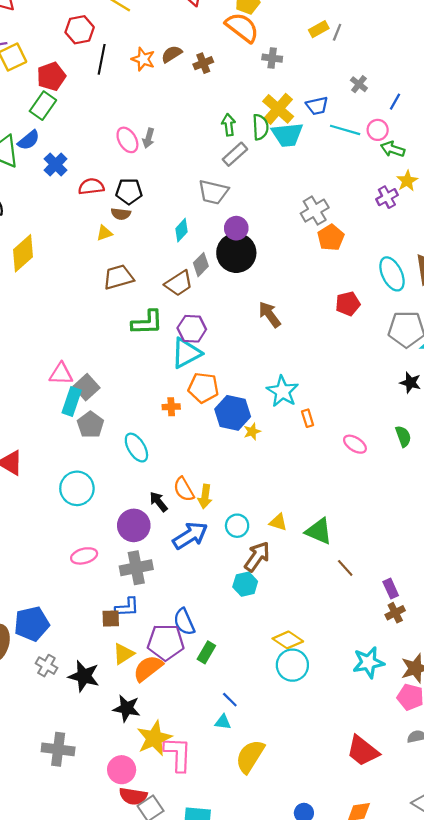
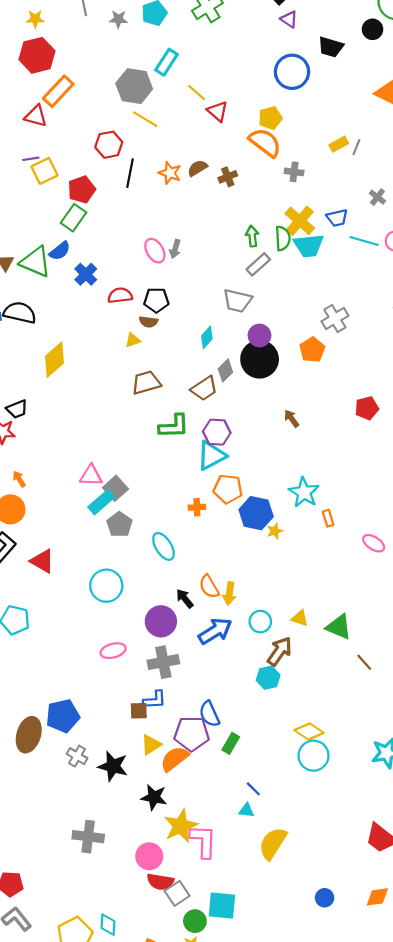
orange pentagon: (331, 238) -> (312, 350), moved
brown arrow: (270, 315) -> (292, 419), size x0.7
cyan rectangle: (72, 402) -> (101, 502), turned 30

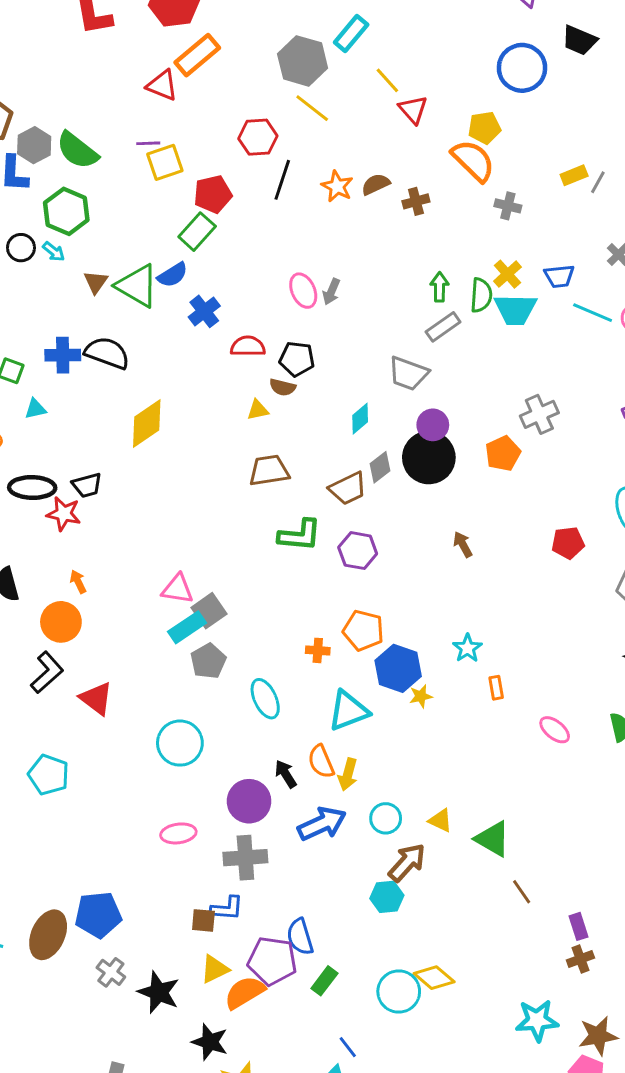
yellow cross: (300, 221) -> (507, 274), size x0.7
cyan triangle: (211, 456) -> (348, 711), moved
cyan star: (304, 492) -> (467, 648), size x0.7
cyan circle: (313, 756) -> (399, 992), moved

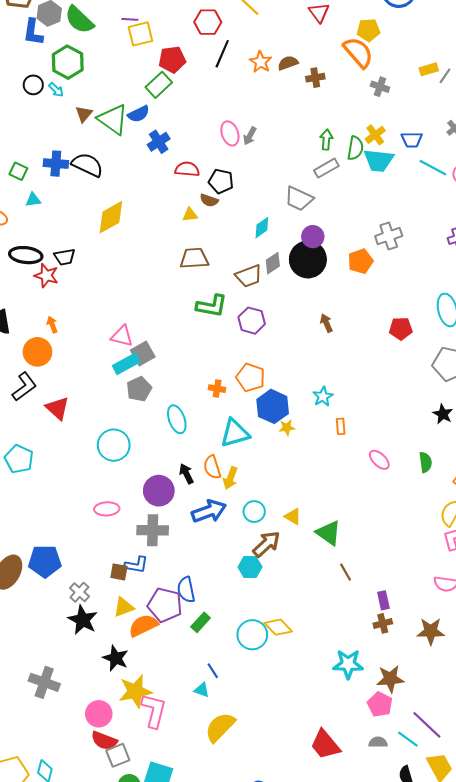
gray cross: (111, 972) -> (79, 592), moved

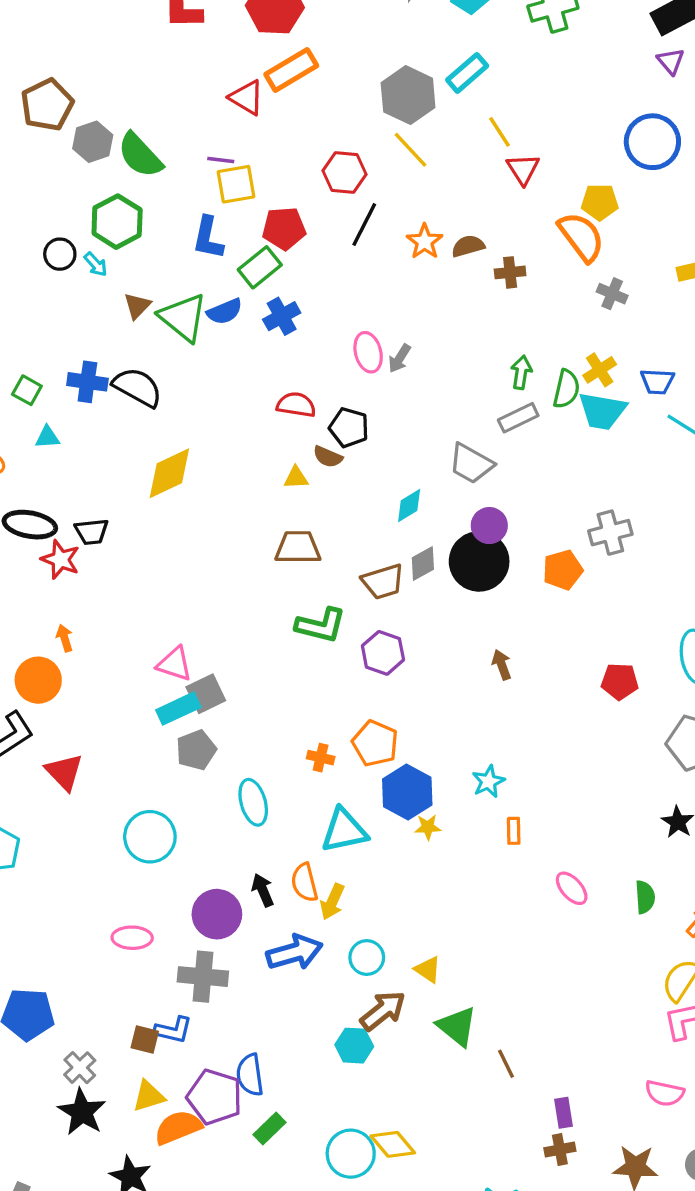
blue L-shape: (33, 32) -> (208, 238), moved
blue cross: (159, 142) -> (282, 316), moved
green triangle: (328, 533) -> (457, 1026), moved

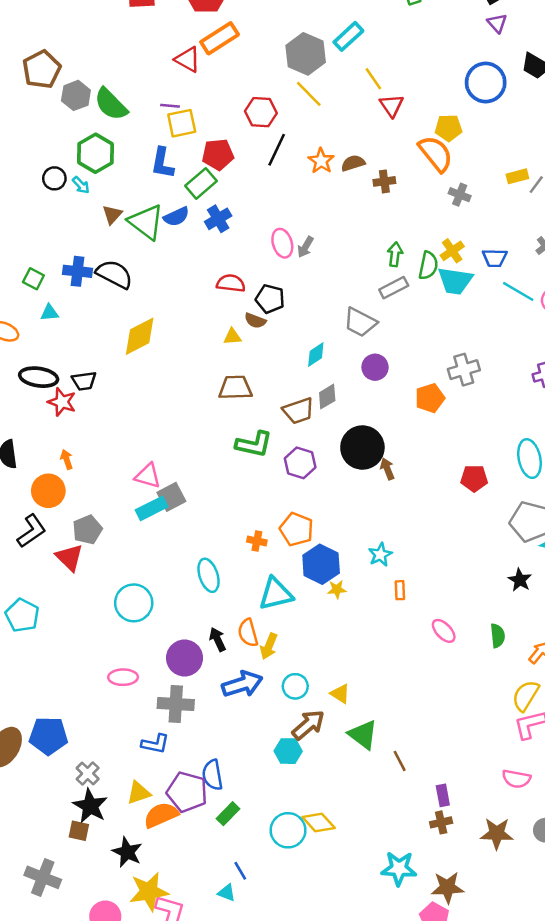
black circle: (479, 561) -> (362, 448), moved
gray pentagon: (196, 750) -> (87, 530), moved
brown square: (145, 1040) -> (79, 831), moved

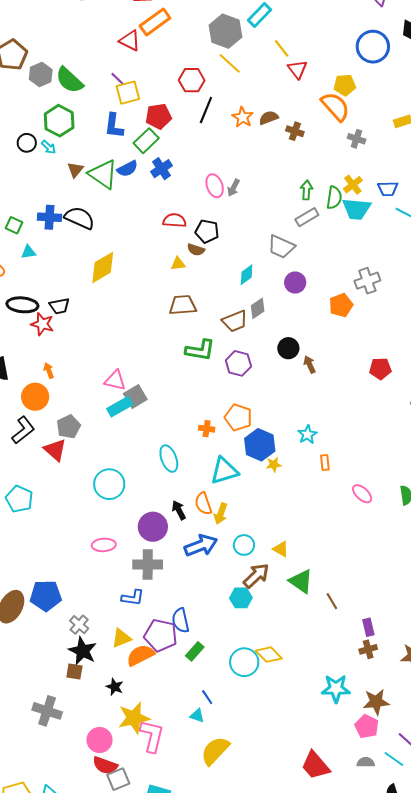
purple line: (170, 106) -> (118, 79), turned 42
brown cross: (384, 181) -> (295, 131), turned 30
black circle: (362, 448) -> (288, 348), size x0.6
black star: (127, 852) -> (115, 687), size x0.7

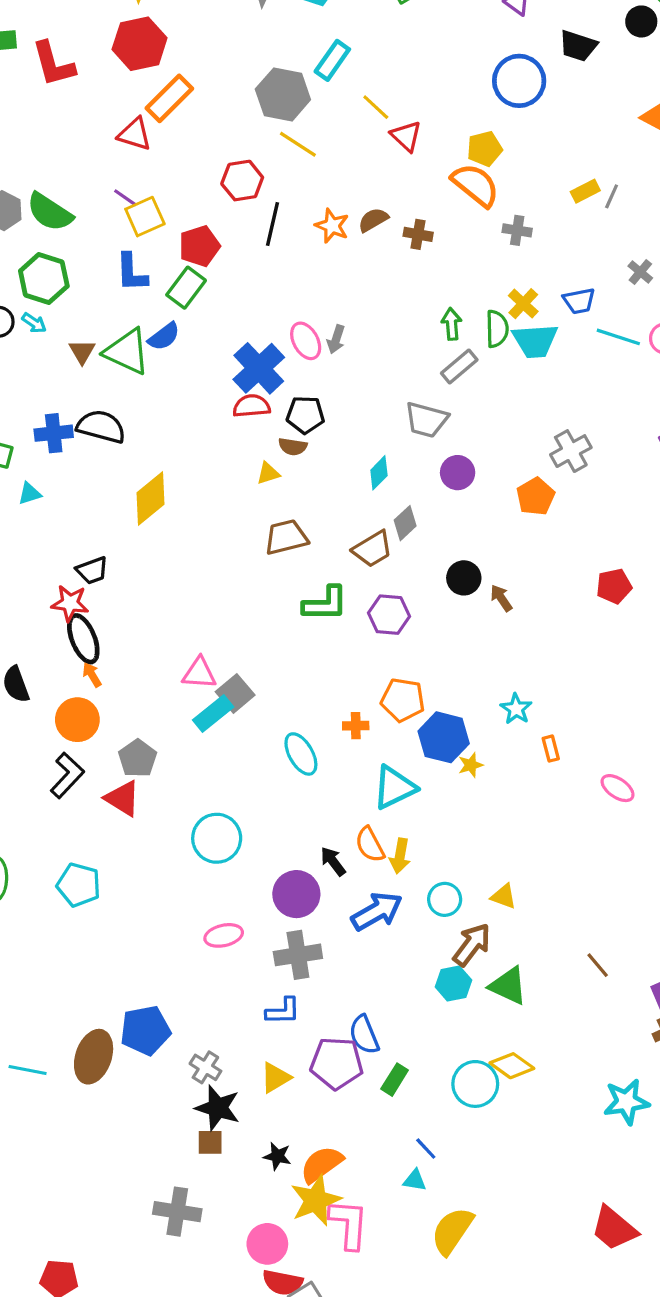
blue cross: (161, 169) -> (259, 368), moved, size x1.5
black ellipse: (22, 305) -> (83, 639), moved, turned 72
cyan ellipse: (169, 459) -> (301, 754), moved
green triangle: (301, 581) -> (508, 986), moved
orange semicircle: (140, 655) -> (322, 1164), moved

